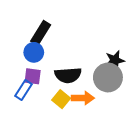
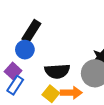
purple square: (33, 76) -> (13, 71), moved, turned 35

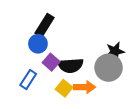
purple square: (13, 71) -> (51, 62), moved

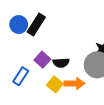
blue circle: (38, 44) -> (19, 25), moved
black semicircle: (71, 65) -> (61, 63), size x0.7

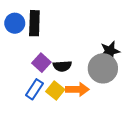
black rectangle: (36, 25) -> (34, 23), turned -30
blue rectangle: (21, 76) -> (34, 89), moved

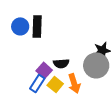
purple square: (41, 63) -> (44, 70), moved
orange arrow: (77, 89) -> (74, 83), turned 72

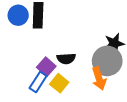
orange arrow: (74, 83) -> (99, 78), moved

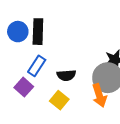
purple square: (46, 67) -> (24, 87), moved
blue rectangle: (38, 82) -> (37, 66), moved

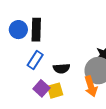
purple square: (24, 87) -> (41, 88), moved
yellow square: (59, 100) -> (55, 91), turned 35

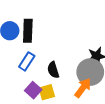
black semicircle: (61, 68) -> (53, 70), turned 77
orange arrow: (91, 86) -> (83, 88), turned -126

